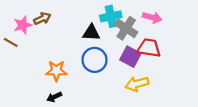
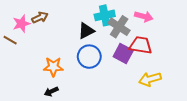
black triangle: (91, 33) -> (86, 31), turned -30
yellow arrow: (137, 84) -> (150, 79), moved

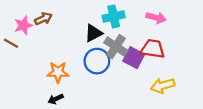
gray cross: (119, 27) -> (116, 47), moved

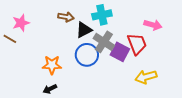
pink arrow: (156, 18) -> (153, 25), moved
brown arrow: (43, 19) -> (66, 17), moved, turned 35
red trapezoid: (153, 49) -> (137, 44), turned 60

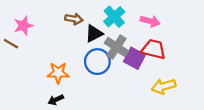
cyan cross: (102, 15) -> (114, 17), turned -30
pink arrow: (153, 25) -> (150, 21), moved
red trapezoid: (137, 44) -> (154, 49), turned -55

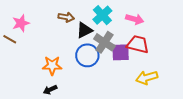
purple square: (134, 58) -> (121, 52), turned -30

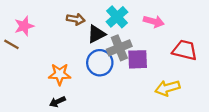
gray cross: (104, 42) -> (119, 48), turned 35
red trapezoid: (138, 44) -> (185, 50), moved

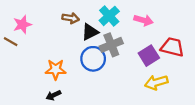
purple square: (138, 59) -> (149, 56), moved, turned -30

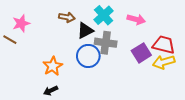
gray cross: (111, 45) -> (106, 43), turned 30
orange star: (56, 70) -> (53, 66), turned -30
yellow arrow: (156, 82) -> (164, 62), moved

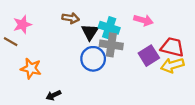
cyan cross: (104, 15) -> (109, 28), moved, turned -30
black triangle: (85, 31) -> (90, 32), turned -30
orange star: (53, 66) -> (31, 68), moved, turned -30

